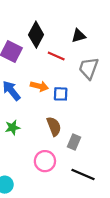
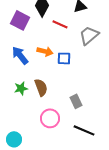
gray trapezoid: (89, 68) -> (89, 35), turned 30
brown semicircle: (54, 126) -> (41, 87), moved
gray rectangle: (74, 142) -> (76, 101), turned -48

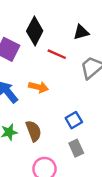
blue square: (64, 58) -> (74, 120), moved, turned -32

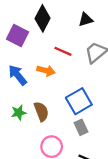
red line: (57, 54) -> (63, 51), moved
blue square: (74, 120) -> (79, 101), size x1.6

